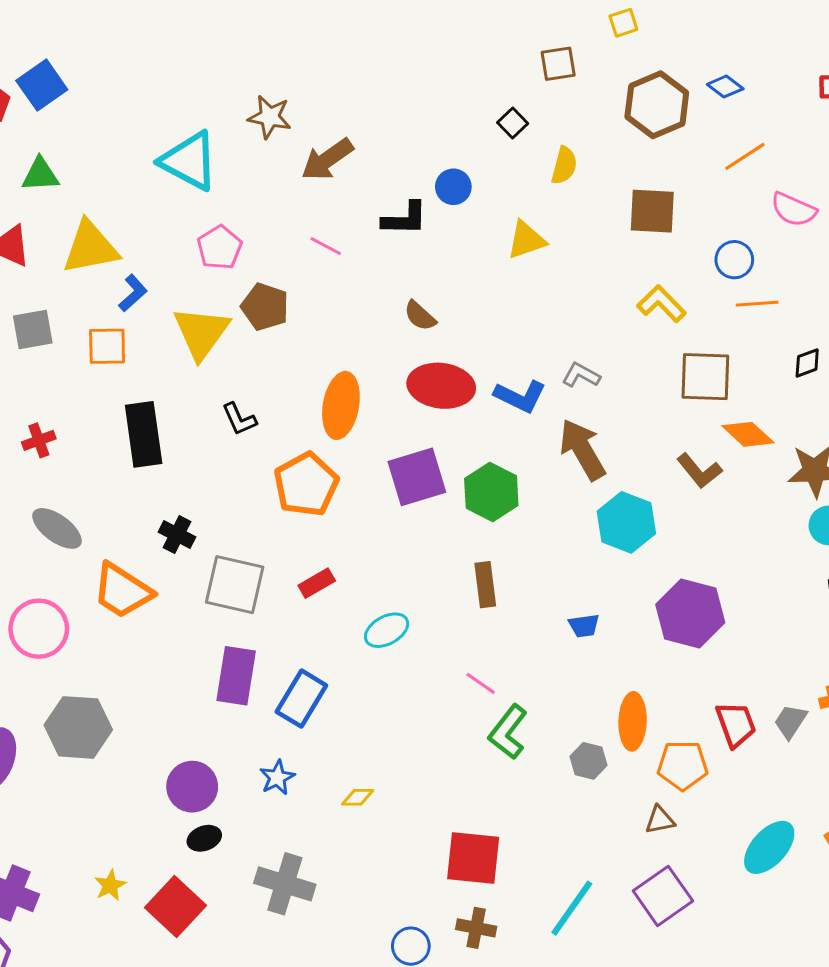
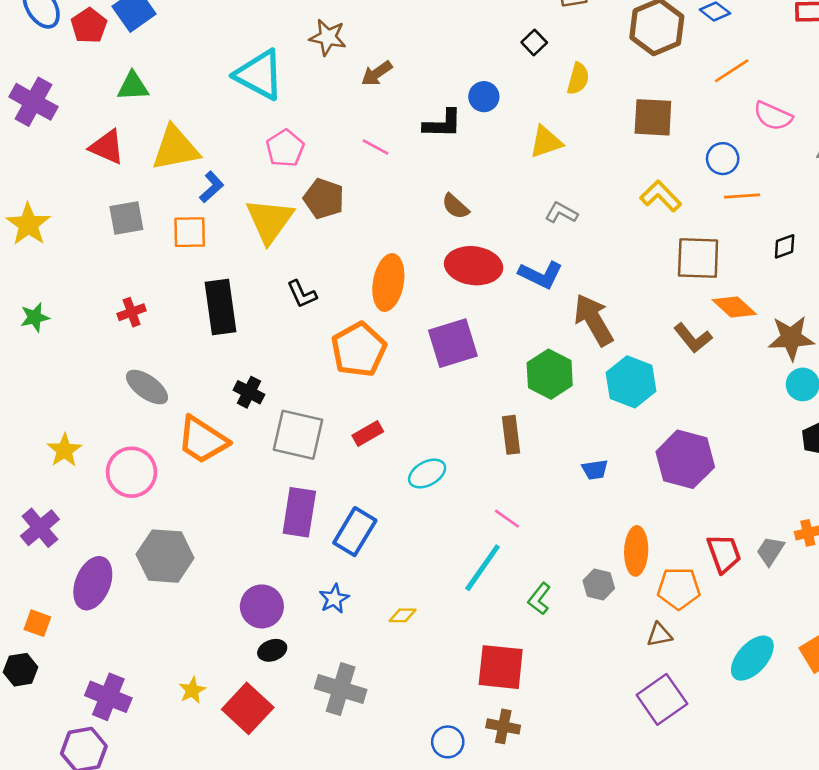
brown arrow: (327, 159) -> (377, 73), size x0.7
gray L-shape: (581, 375) -> (561, 213), moved
green hexagon: (491, 492) -> (550, 374), moved
green L-shape: (508, 732) -> (539, 599), moved, size x0.7
cyan line: (572, 908) -> (483, 568), moved

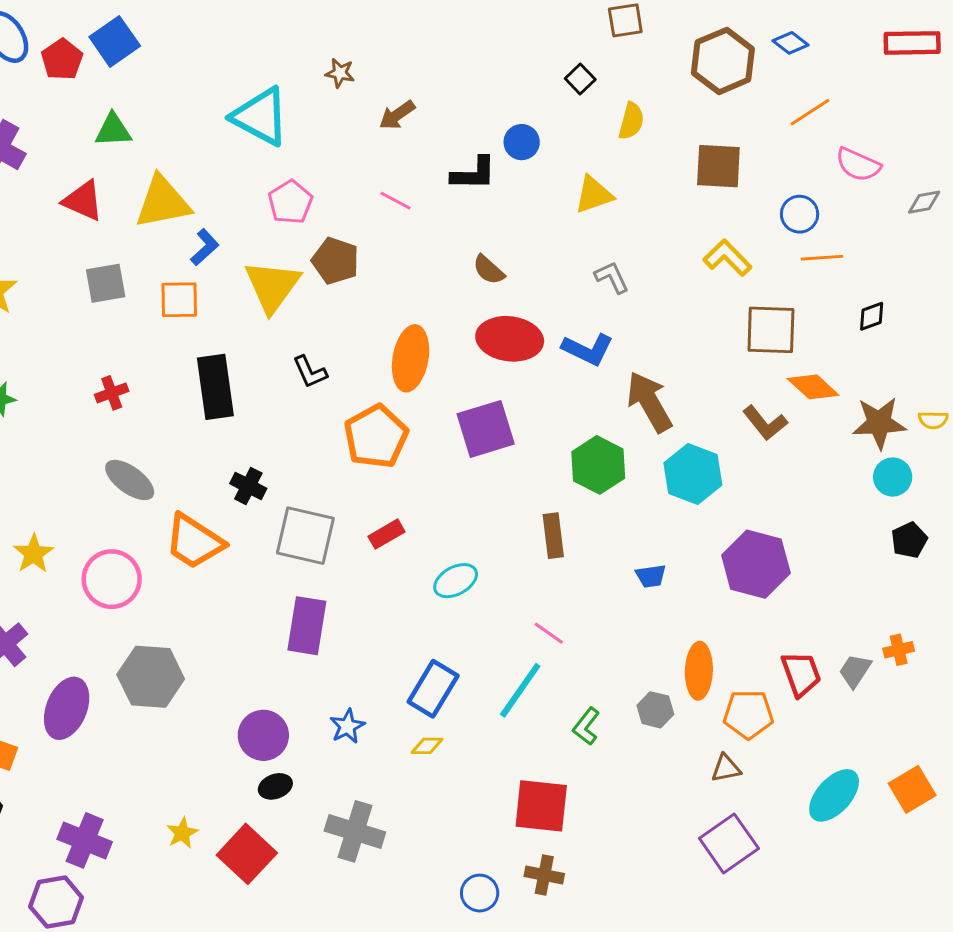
brown star: (328, 37) -> (340, 73), size x0.7
gray L-shape: (561, 213) -> (612, 277), turned 36
blue rectangle: (355, 532) -> (433, 689), moved

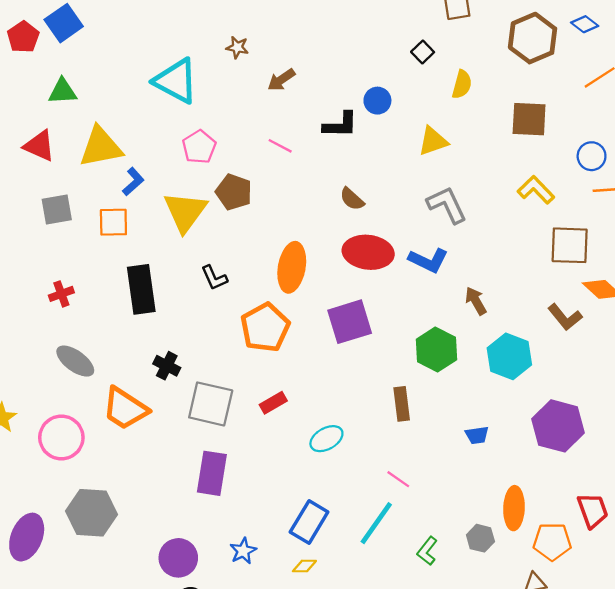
gray L-shape: (612, 277) -> (447, 205), size x1.5
brown arrow: (649, 402) -> (476, 301), size x0.6

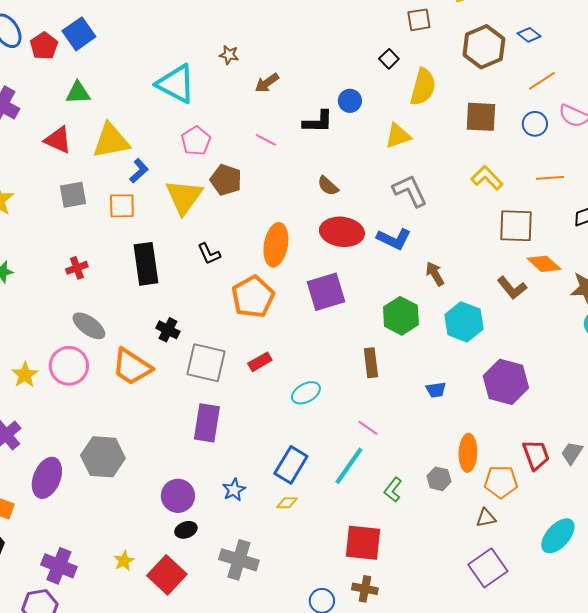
yellow semicircle: (462, 84) -> (423, 87), size x1.5
blue circle: (592, 156) -> (535, 124), moved
pink circle: (61, 437) -> (69, 366), moved

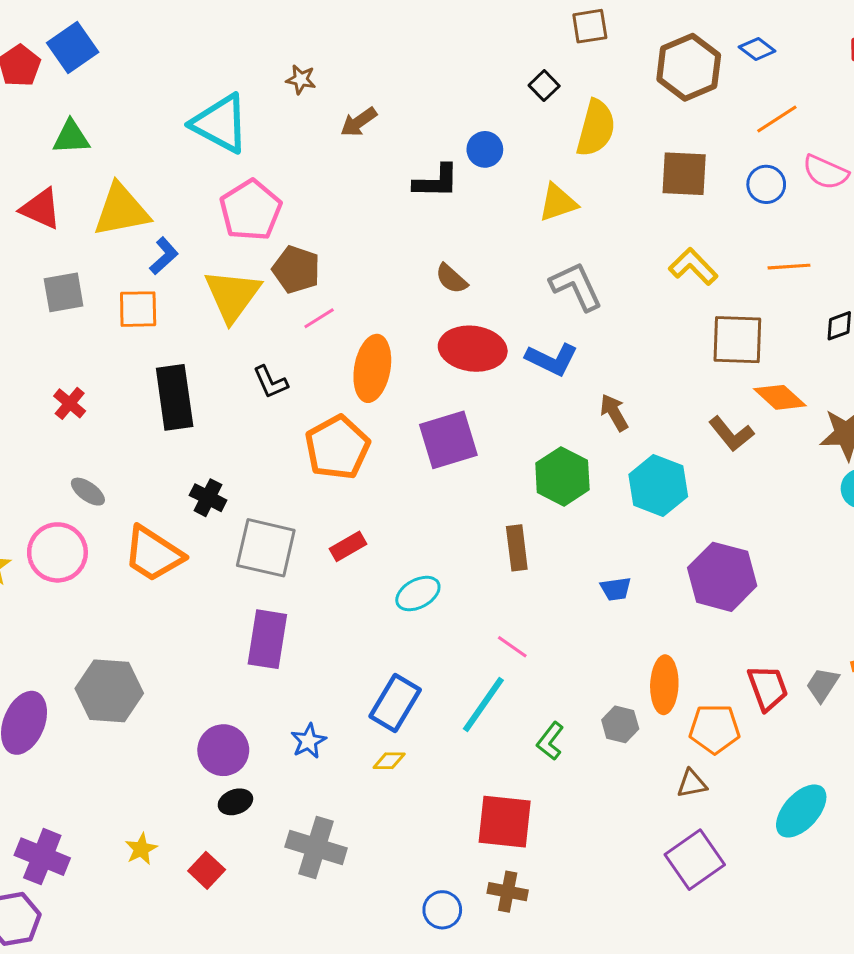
pink line: (266, 140) -> (319, 318), moved, turned -60
pink pentagon: (196, 141) -> (251, 210), size x1.4
red cross: (77, 268) -> (70, 403), turned -30
gray ellipse: (89, 326) -> (88, 492), size x0.7
red square: (167, 575) -> (207, 870), size x0.6

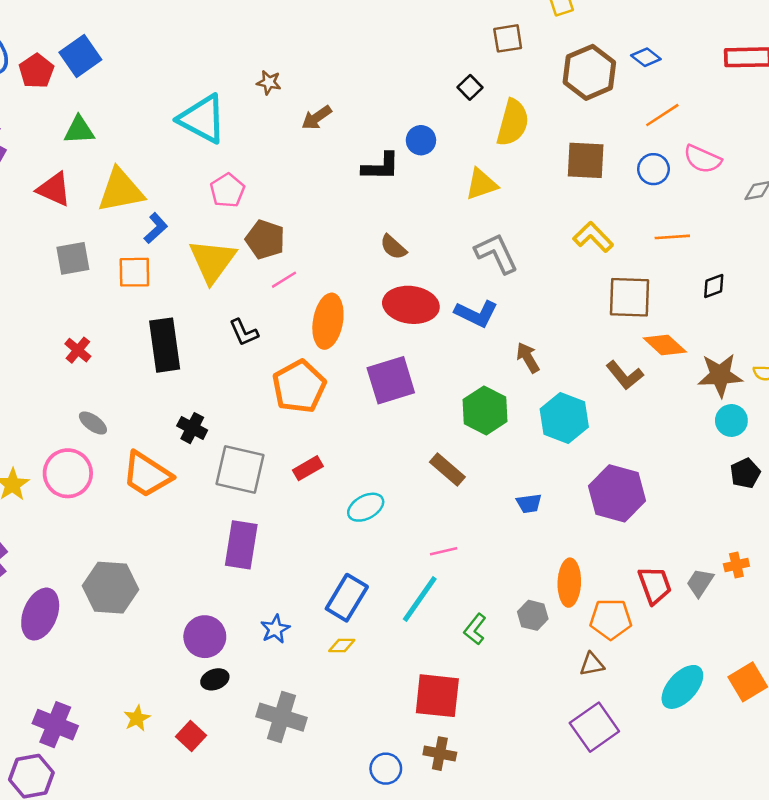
pink pentagon: (251, 210) -> (227, 190), size x0.7
brown rectangle: (517, 548) -> (447, 469), turned -42
pink line: (512, 647) -> (444, 551), turned -48

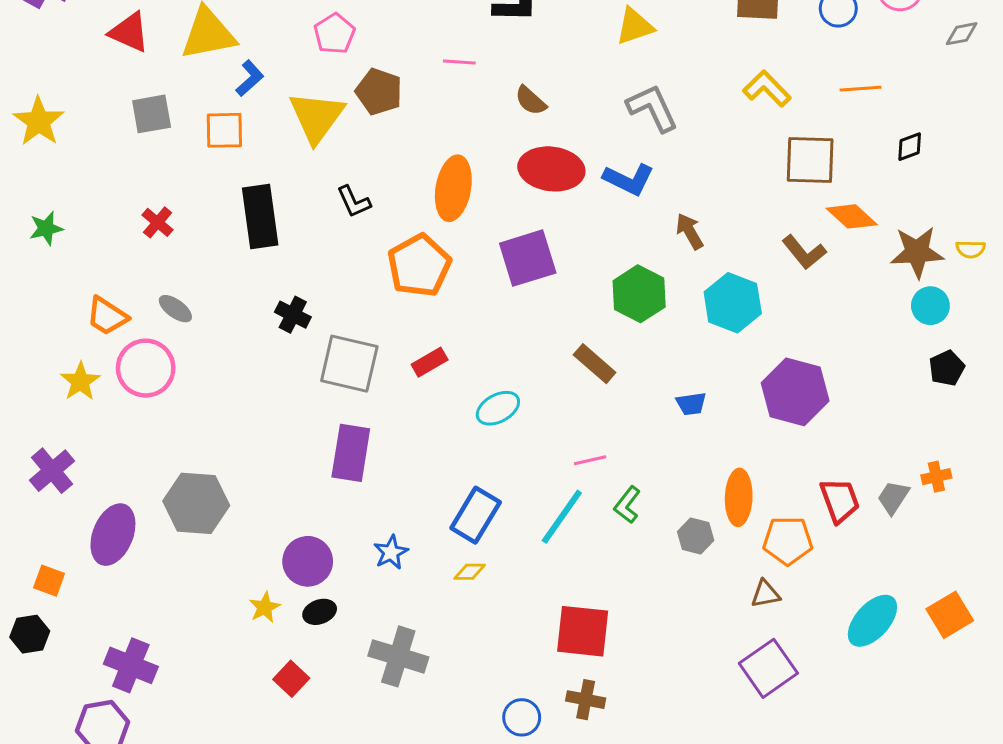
pink line: (284, 280) -> (459, 62), moved, turned 36
orange trapezoid: (147, 475) -> (107, 316), moved, size x0.7
green L-shape: (475, 629) -> (627, 505), moved
yellow star: (137, 718) -> (265, 607), moved

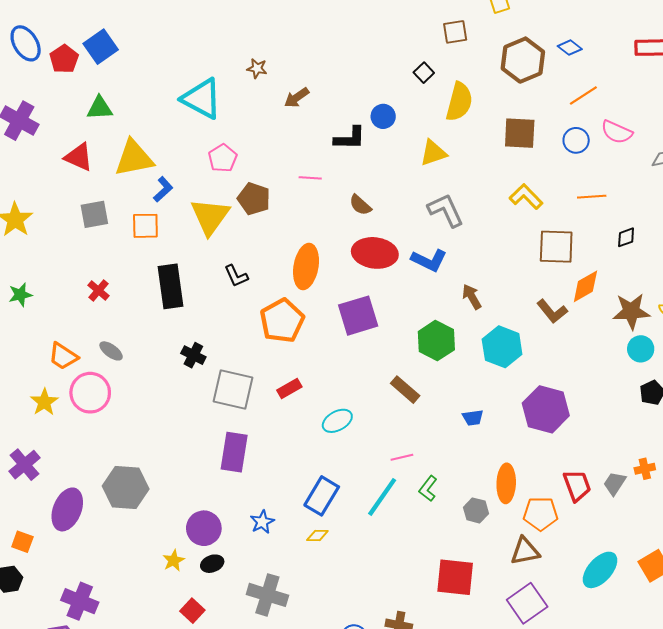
orange diamond: (852, 216) -> (585, 286), turned -72
brown triangle: (765, 594) -> (525, 551), size x1.4
red square: (583, 631) -> (455, 577), moved

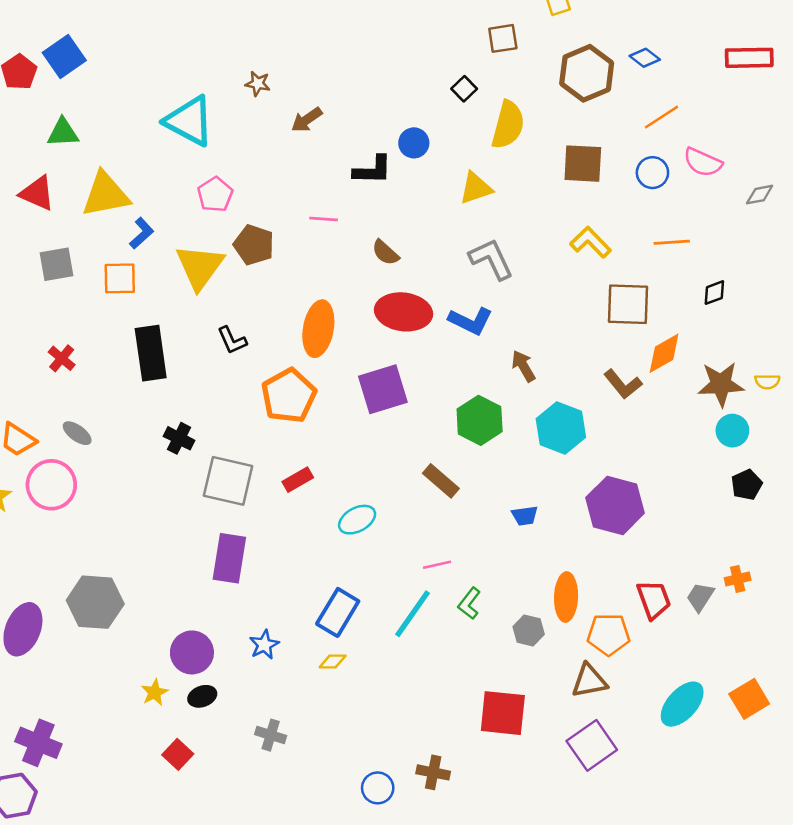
gray cross: (267, 595) -> (271, 735), size x0.6

